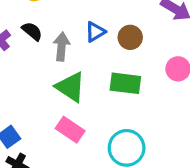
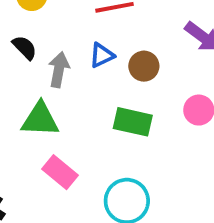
green triangle: (70, 87) -> (40, 119), moved, turned -36

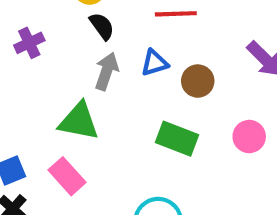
black semicircle: (25, 48) -> (102, 26), moved
pink rectangle: (60, 172) -> (67, 176), moved

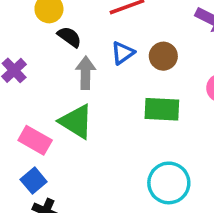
green triangle: (79, 121) -> (76, 122), turned 39
pink rectangle: (67, 176) -> (35, 140), moved

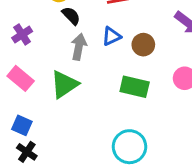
green triangle: (76, 122) -> (64, 84), turned 44
pink rectangle: (35, 140) -> (21, 78), moved
blue square: (34, 181) -> (22, 125), turned -36

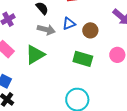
gray arrow: (79, 47) -> (46, 30), turned 90

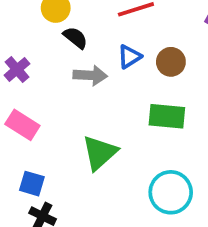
green triangle: (35, 55) -> (100, 153), moved

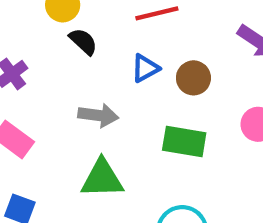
gray arrow: (90, 75) -> (98, 115), moved
green triangle: (100, 153) -> (102, 179), turned 36

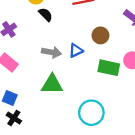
blue triangle: (145, 68) -> (76, 50), moved
green rectangle: (184, 142) -> (109, 68), moved

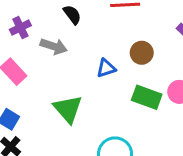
gray arrow: (51, 52) -> (54, 46), moved
green triangle: (52, 84) -> (68, 109), turned 40

